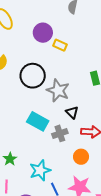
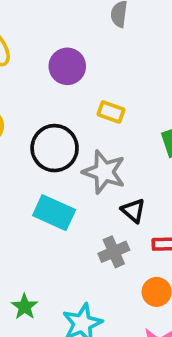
yellow rectangle: (60, 45) -> (111, 112), moved
cyan rectangle: (38, 121) -> (54, 213), moved

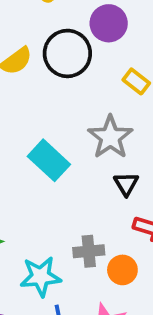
black circle: (55, 148) -> (67, 53), moved
gray cross: (114, 252) -> (89, 251), moved

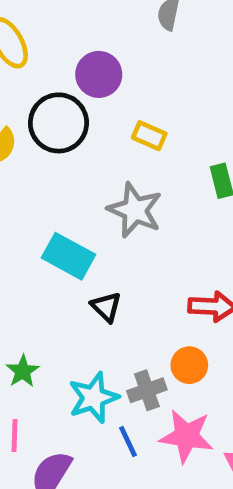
black triangle: (126, 184) -> (106, 307), moved
gray cross: (89, 251) -> (147, 390), moved

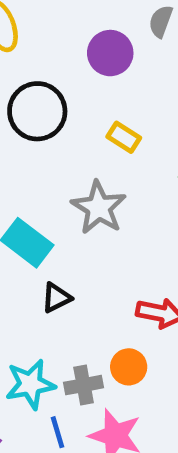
purple circle: (99, 74) -> (110, 53), moved
black triangle: (106, 307) -> (56, 298), turned 40

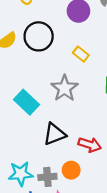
black triangle: (56, 298) -> (55, 134), moved, size x1.5

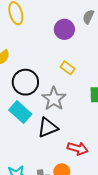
black circle: (39, 36) -> (25, 82), moved
black triangle: (55, 134) -> (48, 128), moved

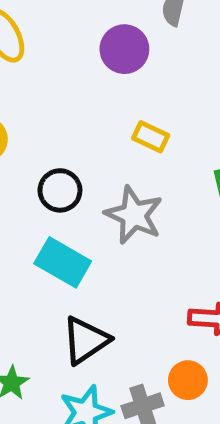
black circle: (25, 82) -> (60, 190), size x0.7
black triangle: (48, 128) -> (86, 340), moved

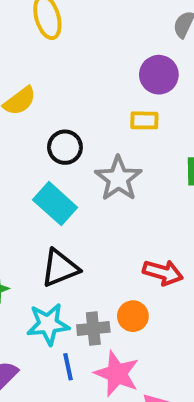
purple circle: (124, 49) -> (159, 75), moved
yellow rectangle: (151, 137) -> (144, 120), turned -36

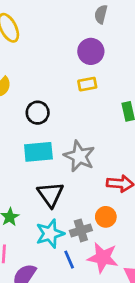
gray star: (118, 179) -> (79, 156), moved
cyan rectangle: (55, 204) -> (38, 152), turned -36
black triangle: (60, 268) -> (50, 194), turned -32

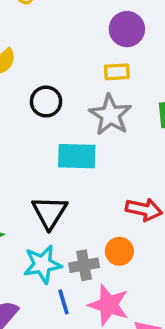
cyan rectangle: (38, 152) -> (77, 156), moved
gray star: (79, 156) -> (110, 115), moved

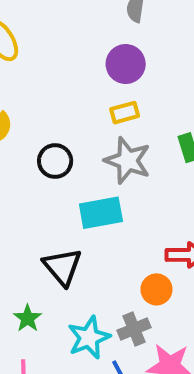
black triangle: (50, 212) -> (62, 267), moved
orange circle: (119, 251) -> (156, 289), moved

